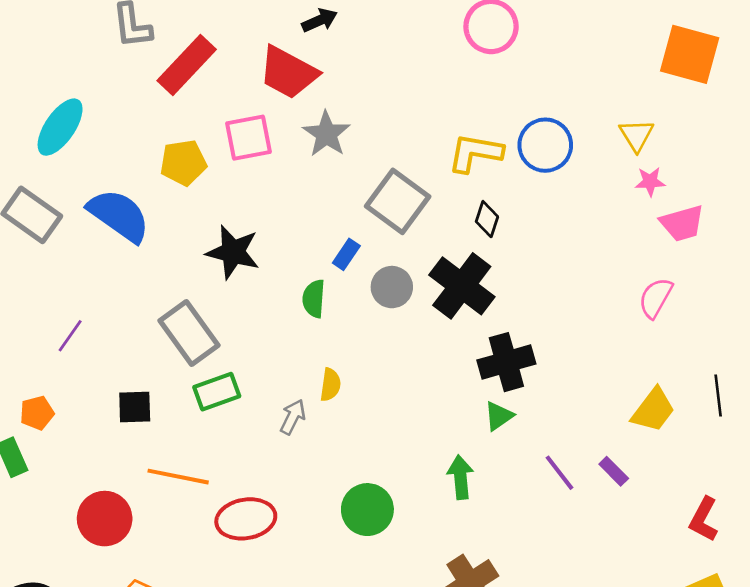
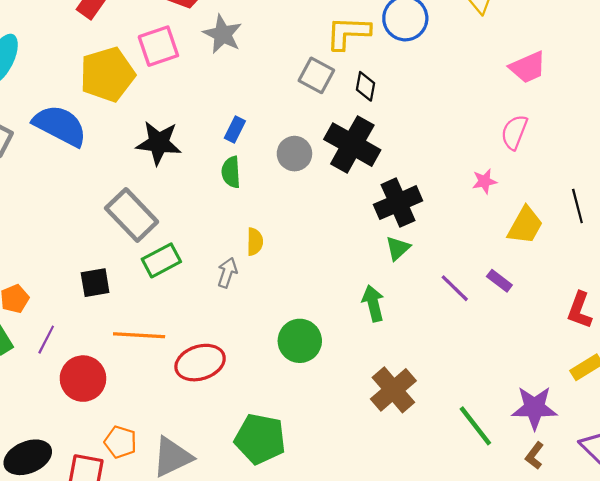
yellow pentagon: (183, 163) -> (107, 74), size x1.4
pink star: (650, 182) -> (484, 181), moved
gray square: (398, 201) -> (316, 75), moved, size x0.7
blue rectangle: (346, 254) -> (235, 129), moved
purple line: (70, 336) -> (46, 340), moved

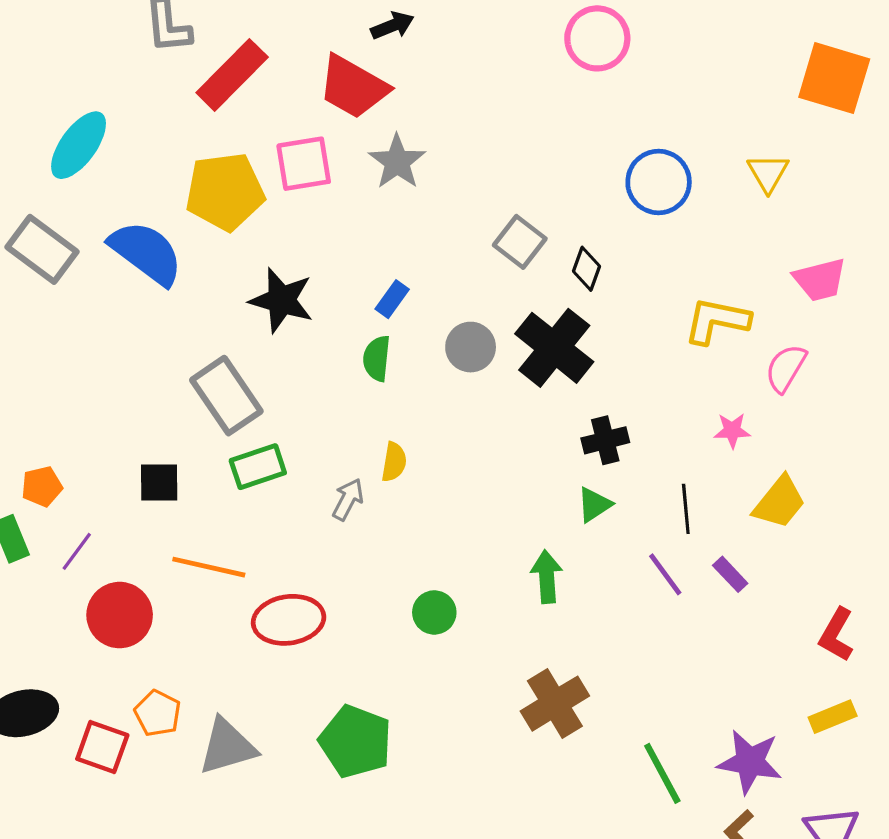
yellow L-shape: (348, 33) -> (717, 321), moved
black cross: (398, 203) -> (605, 440), size x0.7
black line: (577, 206) -> (686, 509), moved
green circle: (300, 341) -> (434, 612), size x0.7

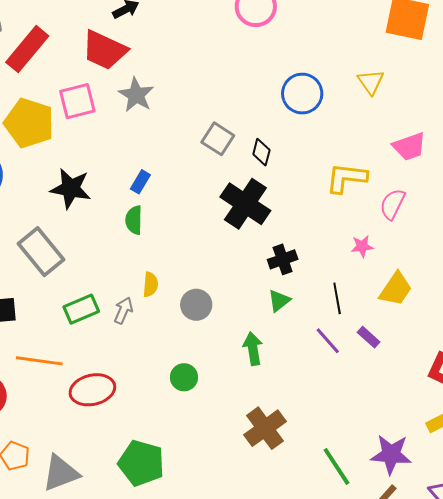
yellow pentagon: (225, 192) -> (29, 123), turned 30
gray circle: (471, 347) -> (196, 305), moved
green rectangle: (258, 467) -> (81, 309), moved

